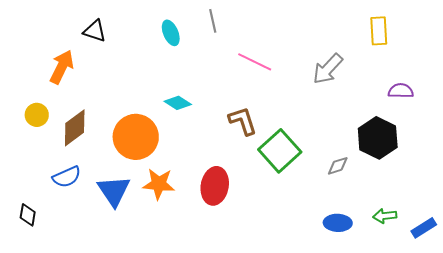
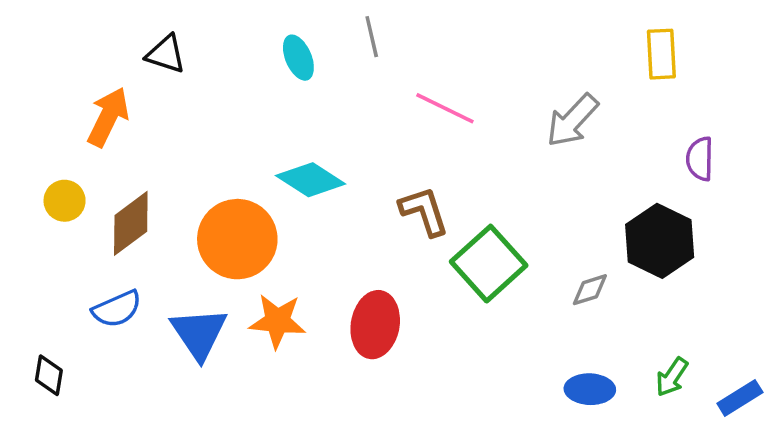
purple semicircle: (401, 91) -> (700, 159), turned -90
cyan diamond: (178, 103) -> (311, 180), size x1.4
green arrow: (385, 216) -> (672, 377), turned -50

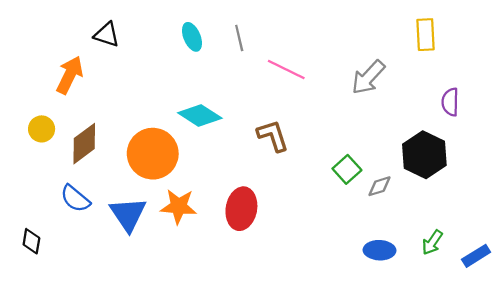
gray line: (372, 37) -> (239, 38), moved
green square: (489, 264) -> (347, 169), moved, size x0.6
blue semicircle: (117, 309) -> (75, 199), turned 64

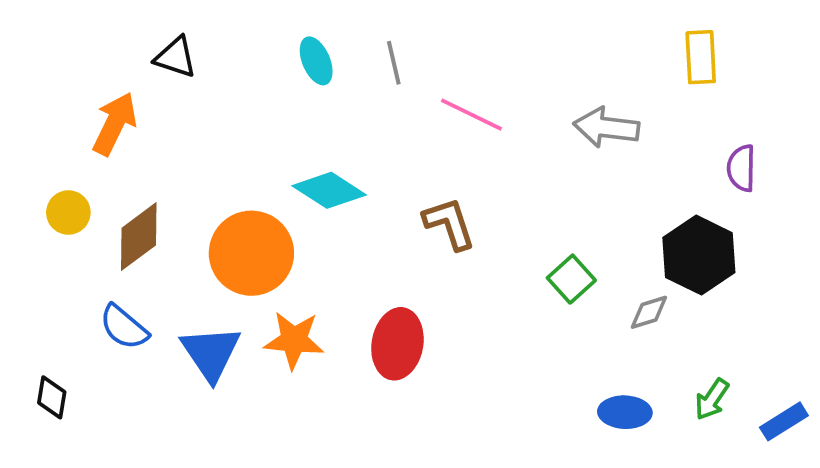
gray arrow: (368, 77) -> (606, 127), turned 54
gray diamond: (380, 186) -> (649, 312), moved

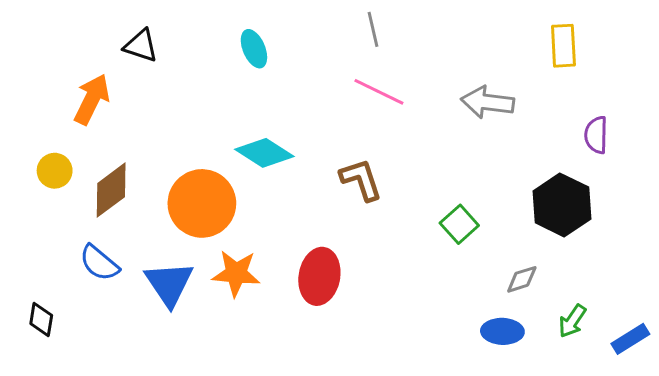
gray line: (394, 63) -> (373, 29), moved
gray diamond: (649, 312) -> (522, 279), moved

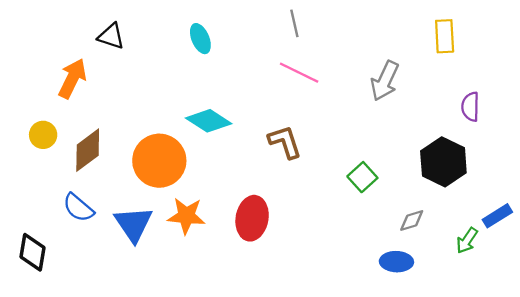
gray arrow: (488, 102) -> (385, 81), turned -72
black diamond: (41, 319) -> (33, 252), size x1.4
green arrow: (572, 321) -> (467, 241), moved
blue rectangle: (630, 339) -> (497, 216), moved

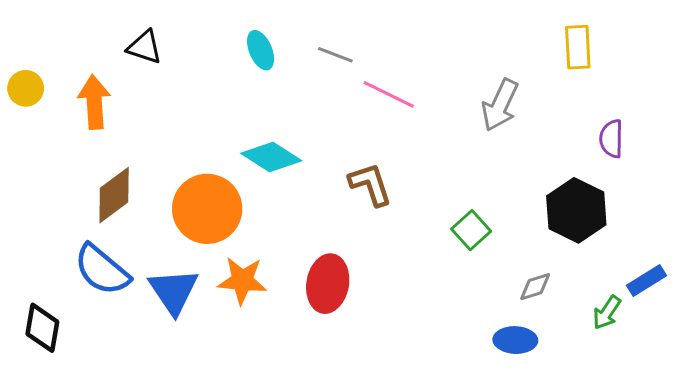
gray line: (294, 23) -> (335, 55), moved, turned -56
orange arrow: (72, 78) -> (94, 102), turned -30
yellow circle: (43, 135) -> (26, 88), moved
blue semicircle: (78, 208) -> (102, 270), size x1.4

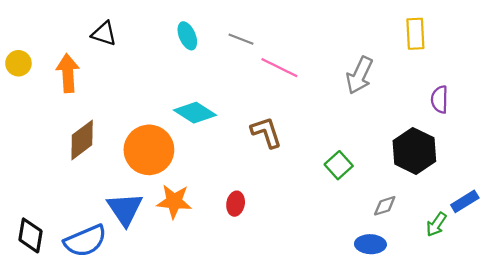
blue semicircle: (102, 270) -> (85, 241), moved, turned -63
red ellipse: (328, 284) -> (236, 204), size x0.6

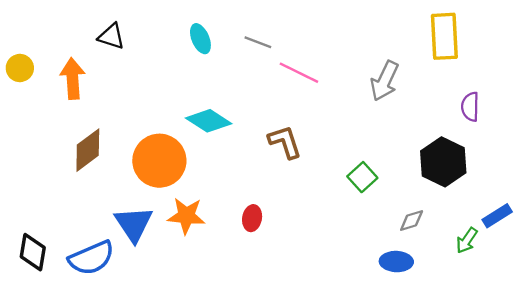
yellow rectangle: (415, 34) -> (444, 36), size x1.4

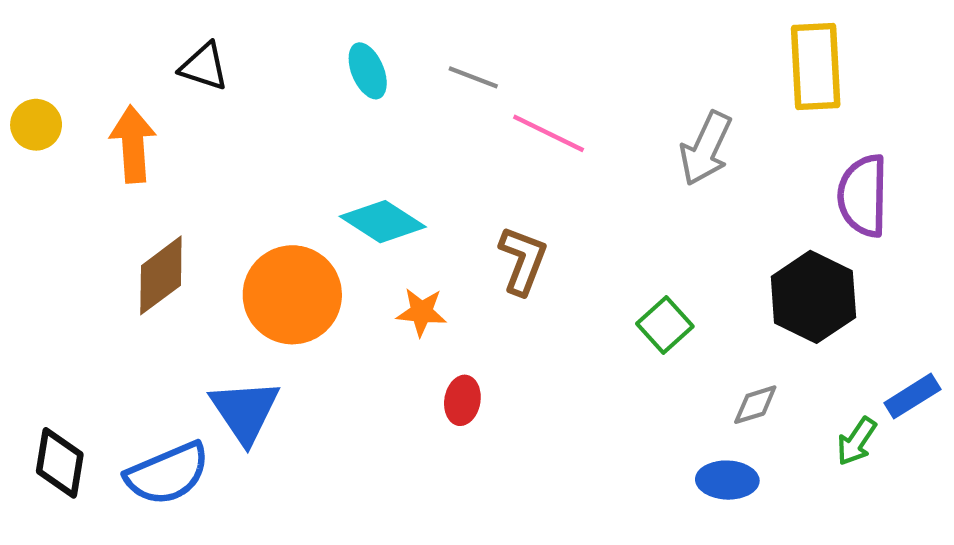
purple semicircle: (470, 107) -> (863, 196), size x1.5
brown L-shape: (285, 142) -> (523, 260), turned 39
orange star: (186, 216) -> (422, 312), moved, size x0.7

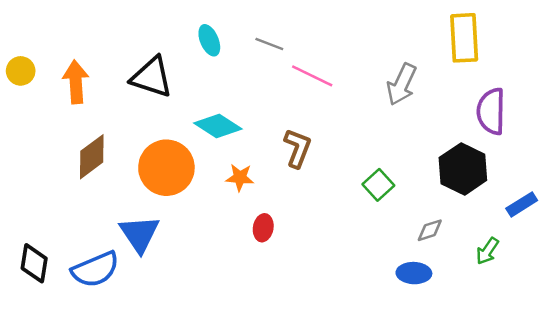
black triangle: (204, 67) -> (152, 77), moved, size x1.5
blue rectangle: (912, 396) -> (522, 204), moved

